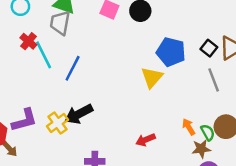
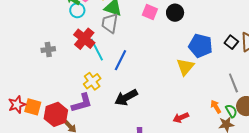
red cross: (28, 41) -> (84, 39), size x1.5
gray line: (214, 80) -> (233, 83), moved
yellow cross: (57, 123) -> (92, 81), moved

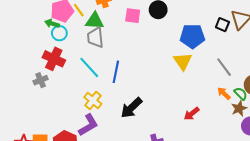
red cross: (84, 39) -> (54, 59), moved
gray line: (233, 83) -> (224, 67), moved

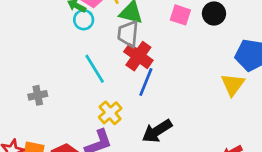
red cross: (54, 59) -> (138, 56), moved
cyan line: (89, 67) -> (95, 69), moved
gray cross: (41, 80) -> (38, 95), moved

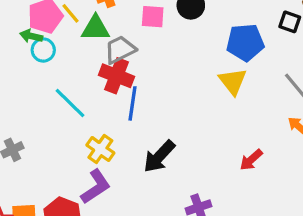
gray trapezoid: (128, 34) -> (120, 50), moved, turned 72

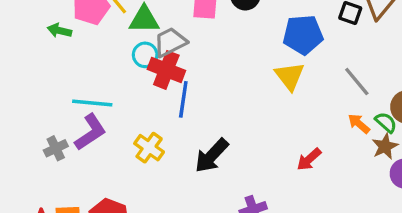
green arrow: (31, 36) -> (59, 30), moved
cyan circle: (43, 50) -> (145, 55), moved
cyan line: (70, 103) -> (92, 103), moved, turned -39
purple L-shape: (96, 187) -> (90, 132), moved

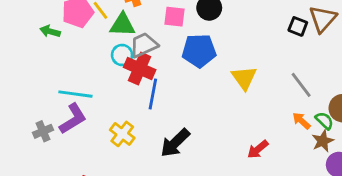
blue pentagon: (303, 35) -> (199, 51), moved

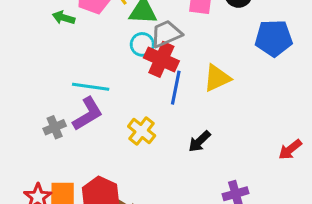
blue pentagon: (199, 51) -> (274, 38), moved
yellow triangle: (244, 78) -> (217, 78), moved, turned 40
black arrow: (175, 143) -> (199, 141), size x0.7

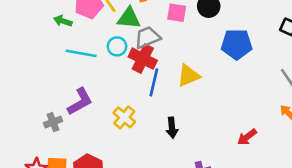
cyan circle: (142, 44) -> (117, 46), moved
cyan line: (91, 87) -> (81, 53), moved
gray cross: (55, 127) -> (53, 122), moved
black arrow: (199, 141) -> (172, 128), turned -54

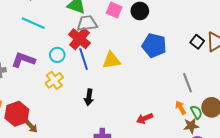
cyan circle: (117, 46) -> (57, 55), moved
blue line: (154, 82) -> (84, 59), turned -45
purple L-shape: (80, 102) -> (23, 60), turned -145

